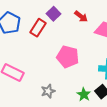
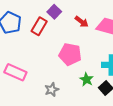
red arrow: (81, 16) -> (82, 22), moved
green star: (84, 95) -> (87, 79), moved

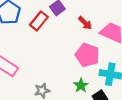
pink pentagon: (70, 54) -> (87, 55), moved

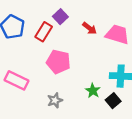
pink pentagon: (87, 55) -> (58, 62), moved

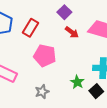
purple square: (60, 17) -> (64, 12), moved
red arrow: (90, 28) -> (72, 32), moved

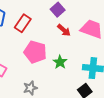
green star: (77, 82) -> (60, 62), moved

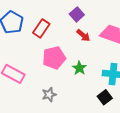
pink pentagon: (35, 52) -> (54, 58), turned -30

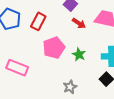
gray star: (49, 95) -> (70, 87), moved

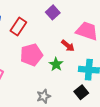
red arrow: (79, 23) -> (68, 46), moved

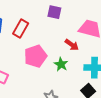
purple square: (53, 12) -> (54, 12), turned -32

